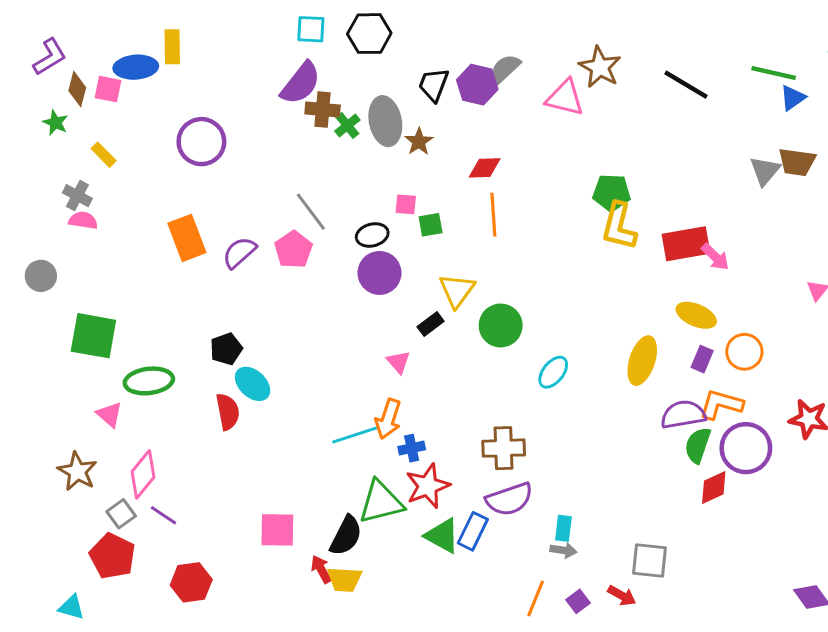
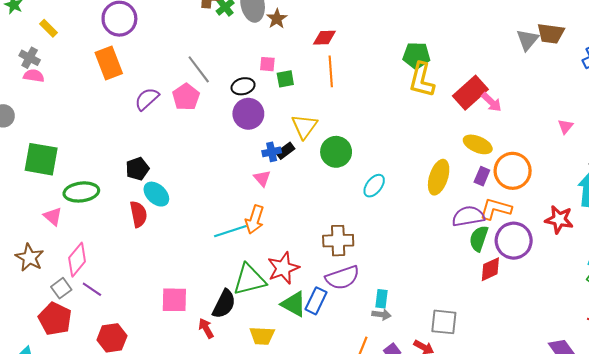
orange rectangle: (187, 238) -> (109, 63), moved
red rectangle: (686, 244) -> (470, 93), turned -32
orange circle: (744, 352) -> (513, 171), size x1.4
blue cross: (412, 448) -> (272, 152), moved
yellow trapezoid: (344, 579) -> (262, 336), moved

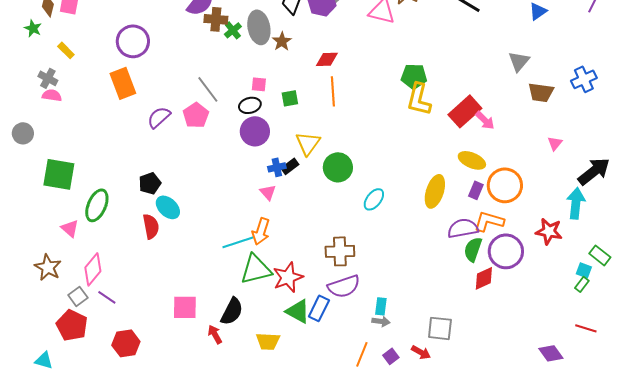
brown trapezoid: (551, 33) -> (541, 92), moved
pink square: (267, 64) -> (259, 84), moved
green ellipse: (81, 192) -> (97, 205), turned -60
green triangle: (249, 280) -> (256, 269), moved

